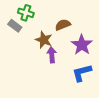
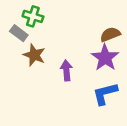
brown semicircle: (63, 25) -> (110, 34), moved
brown star: (44, 40) -> (34, 55), moved

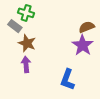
purple arrow: (66, 70) -> (26, 64), moved
blue L-shape: (105, 94) -> (67, 80), moved, turned -55

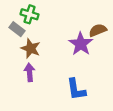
purple star: (83, 45) -> (81, 44), moved
blue L-shape: (67, 80) -> (76, 89), turned -30

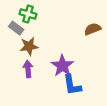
purple star: (81, 44) -> (62, 66), moved
brown star: (31, 48) -> (29, 46), turned -30

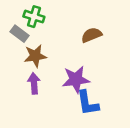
brown semicircle: (93, 29) -> (92, 35), moved
purple star: (62, 66) -> (76, 79), turned 30

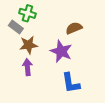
purple star: (76, 79) -> (61, 51), moved, turned 30

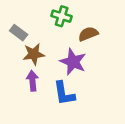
green cross: (27, 13) -> (62, 16), moved
blue L-shape: (71, 83) -> (64, 93), moved

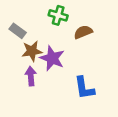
purple star: (73, 62) -> (52, 58), moved
blue L-shape: (64, 93) -> (84, 88), moved

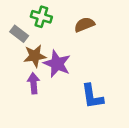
green cross: (58, 15) -> (41, 17), moved
brown semicircle: (83, 32) -> (84, 25), moved

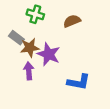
gray rectangle: (19, 34) -> (16, 38), moved
blue L-shape: (92, 96) -> (79, 82), turned -70

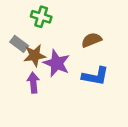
brown semicircle: (72, 21) -> (91, 40), moved
blue L-shape: (79, 82) -> (95, 76), moved

